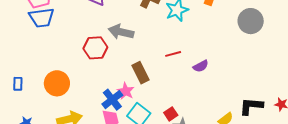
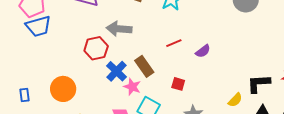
blue cross: (112, 100) -> (117, 71), moved
red square: (171, 114) -> (178, 84), moved, turned -32

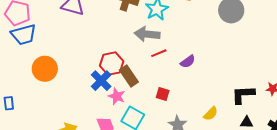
gray arrow: (119, 29) -> (147, 34), moved
red hexagon: (96, 48) -> (112, 64), moved
orange circle: (63, 89) -> (45, 69), moved
yellow semicircle: (235, 100) -> (211, 114), moved

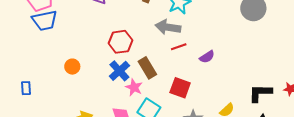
red hexagon: (112, 64) -> (120, 42), moved
orange circle: (45, 69) -> (72, 67), moved, size x0.6
red square: (163, 94) -> (180, 88), size x1.5

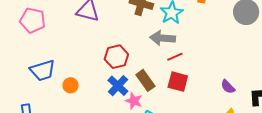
blue trapezoid: (45, 20) -> (43, 71), moved
purple semicircle: (207, 57) -> (228, 87), moved, turned 84
red square: (180, 88) -> (178, 82), moved

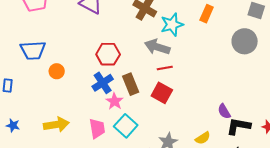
purple semicircle: (228, 87) -> (224, 111), moved

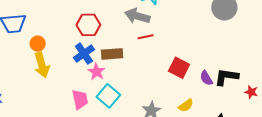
brown rectangle: (131, 84) -> (112, 54), turned -70
red square: (162, 93) -> (179, 68), moved
yellow arrow: (56, 125) -> (42, 65), moved, turned 85
black L-shape: (238, 126) -> (226, 77), moved

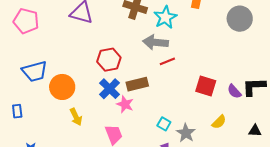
orange circle: (38, 44) -> (62, 87), size x1.6
yellow arrow: (42, 65) -> (76, 117), moved, size x0.7
cyan square: (108, 96) -> (164, 124), moved, size x0.6

